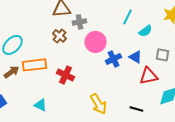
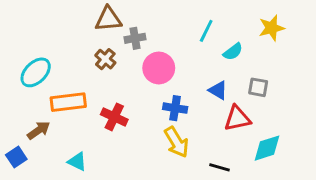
blue cross: (113, 59) -> (175, 108), moved, turned 35
brown arrow: (11, 72) -> (39, 130), moved
yellow arrow: (98, 104) -> (177, 142), moved

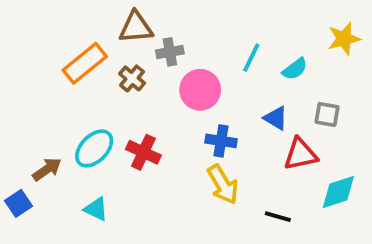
cyan line: (206, 31) -> (251, 58), moved
cyan ellipse: (36, 72) -> (94, 148), moved
orange rectangle: (68, 102) -> (85, 63), moved, turned -32

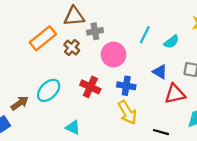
red cross: (143, 152) -> (90, 87), moved
cyan triangle: (96, 209) -> (73, 127), moved

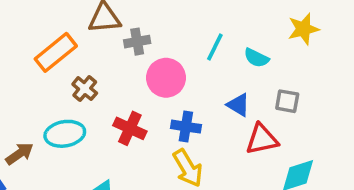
cyan semicircle: (171, 42) -> (256, 58), turned 63
brown cross: (72, 48) -> (85, 89), moved
cyan ellipse: (49, 90) -> (65, 134), turned 35

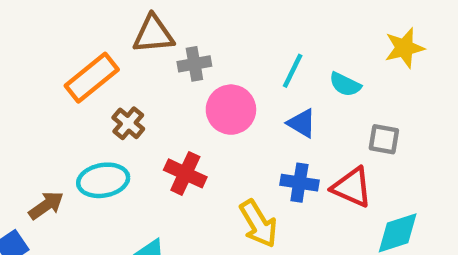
blue triangle: (238, 105) -> (302, 123), moved
blue cross: (186, 127) -> (299, 183), moved
red triangle: (262, 139) -> (352, 187), turned 36

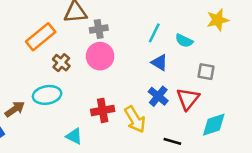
pink circle: (231, 110) -> (100, 56), moved
red cross: (185, 173) -> (103, 110), moved, turned -35
blue cross: (299, 183) -> (158, 96), turned 30
red triangle: (352, 187) -> (188, 99), turned 45

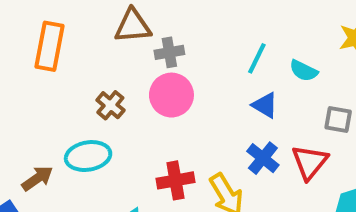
orange rectangle: (41, 37) -> (49, 46), moved, turned -40

